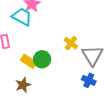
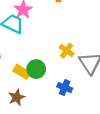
blue cross: (89, 80) -> (65, 88), moved

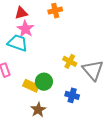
brown star: (17, 97) -> (38, 110), moved

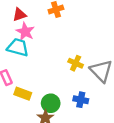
green circle: (44, 82) -> (51, 103), moved
yellow rectangle: (31, 86) -> (23, 94), moved

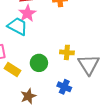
yellow cross: (76, 63) -> (67, 52), turned -32
green circle: (51, 103) -> (39, 63), moved

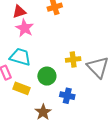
cyan trapezoid: (17, 26) -> (20, 57), moved
blue cross: (64, 87) -> (67, 96), moved

